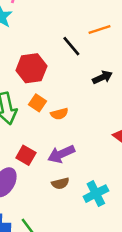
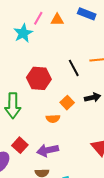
orange square: (38, 103) -> (67, 103), moved

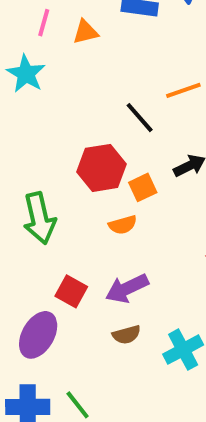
pink line: (38, 18) -> (44, 23), moved
red hexagon: (39, 78) -> (101, 168), moved
orange square: (67, 103) -> (143, 187), turned 32

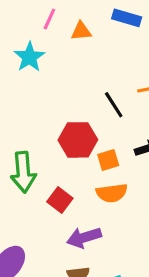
orange semicircle: (123, 225) -> (112, 193), moved, size x1.4
red square: (71, 291) -> (60, 200), moved

